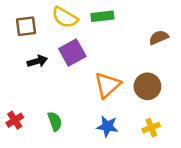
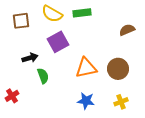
black arrow: (37, 61) -> (30, 58), moved
orange triangle: (107, 85) -> (86, 68), turned 30
green semicircle: (55, 121) -> (43, 76), moved

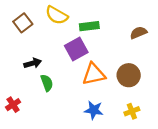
green rectangle: (82, 13) -> (89, 26), moved
brown square: (21, 21) -> (23, 23), turned -30
purple square: (58, 42) -> (76, 49), moved

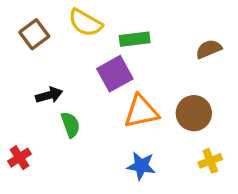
yellow cross: (132, 111) -> (210, 161), moved

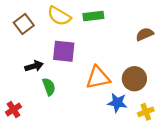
green rectangle: (135, 39) -> (93, 16), moved
purple square: (115, 74) -> (64, 51), moved, turned 35
blue star: (141, 166) -> (117, 103), moved

